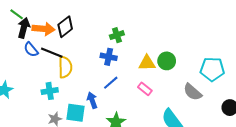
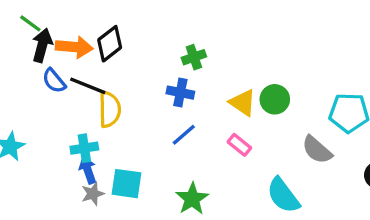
yellow triangle: (147, 63) -> (243, 103), turned 36
blue arrow: (92, 100) -> (88, 170), moved

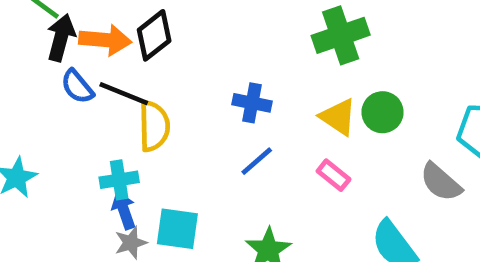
green cross: (194, 57) -> (341, 35), moved, size x1.6

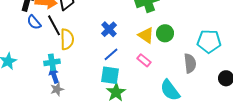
black line: (124, 94) -> (54, 25), turned 40
blue cross: (252, 103) -> (109, 29), turned 35
gray semicircle: (441, 182) -> (190, 63), turned -138
cyan square: (177, 229) -> (110, 75), moved

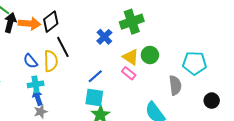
blue semicircle: (34, 22) -> (30, 61), moved
black line: (54, 25) -> (63, 47), moved
blue cross: (109, 29) -> (104, 37), moved
pink rectangle: (144, 60) -> (129, 73), moved

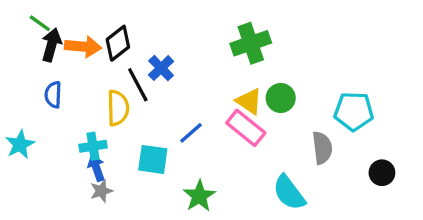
blue cross: (104, 37) -> (161, 68), moved
blue semicircle: (30, 61) -> (53, 95), moved, turned 42
pink rectangle: (129, 73) -> (246, 128), size x1.6
cyan square: (94, 98) -> (153, 159), moved

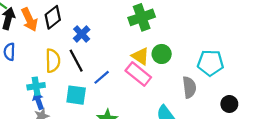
orange arrow: (83, 47) -> (29, 20), turned 60
black line: (138, 85) -> (76, 61), moved

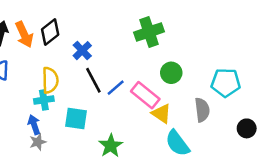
yellow triangle: (140, 56) -> (161, 114), moved
black line: (76, 61) -> (93, 80), moved
blue line: (102, 77) -> (116, 88), moved
cyan cross: (36, 86) -> (44, 100), moved

